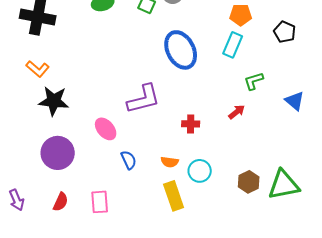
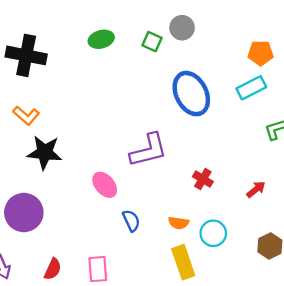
cyan rectangle: (233, 45) -> (251, 88), turned 40
red arrow: (237, 112) -> (256, 189), moved
red cross: (191, 124) -> (203, 179), turned 30
purple circle: (58, 153) -> (24, 213), moved

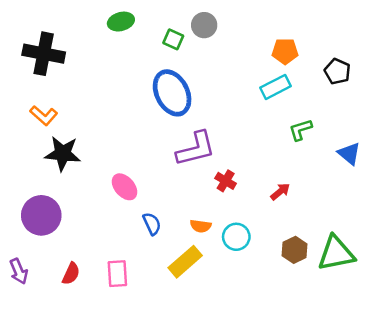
green ellipse: (101, 39) -> (121, 22), moved
blue ellipse: (191, 94) -> (172, 93), moved
purple L-shape: (149, 150) -> (196, 149), moved
yellow rectangle: (183, 262) -> (185, 262), moved, turned 68

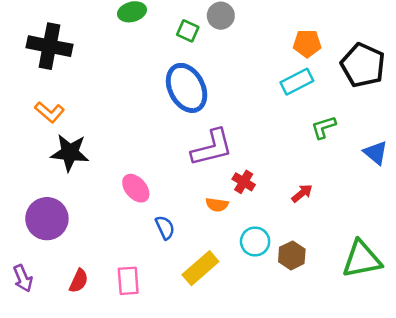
black pentagon: (337, 71) -> (363, 65), size x1.6
orange semicircle: (201, 226) -> (217, 205), moved
brown hexagon: (295, 250) -> (292, 255), moved

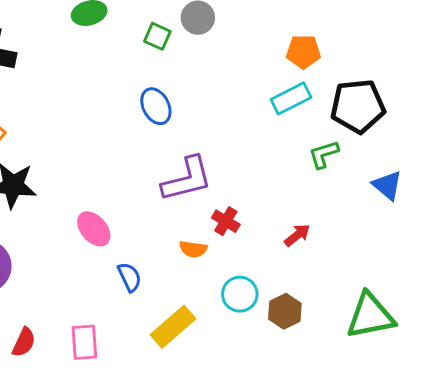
black pentagon: (363, 65) -> (358, 106), moved, turned -30
blue ellipse: (187, 88) -> (156, 106), size x0.6

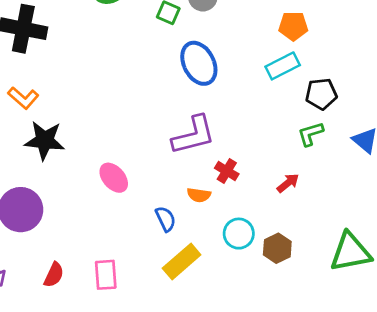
blue ellipse: (156, 106) -> (199, 63), moved, size x1.4
black pentagon: (358, 106) -> (321, 94), moved, size x0.7
green L-shape: (324, 154) -> (311, 134), moved
blue semicircle: (129, 277) -> (166, 219), moved

